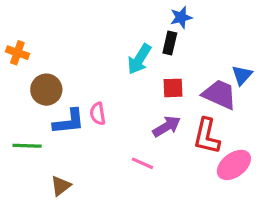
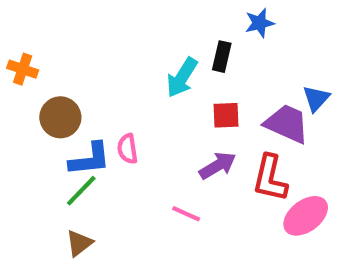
blue star: (181, 17) -> (260, 23), moved
green line: (27, 146) -> (81, 191), moved, turned -48

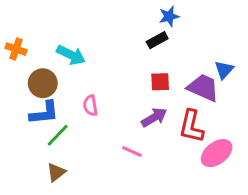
blue star: (260, 23) -> (169, 16), moved
black rectangle: (222, 57) -> (157, 40), turned 48
cyan arrow: (182, 78) -> (71, 55), moved, turned -96
blue L-shape: (90, 159) -> (44, 113), moved

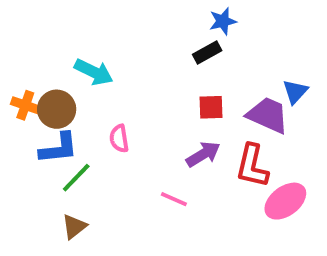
orange cross: (16, 49) -> (25, 105), moved

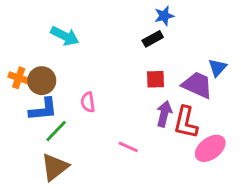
cyan arrow: (94, 72) -> (65, 36), moved
purple arrow: (203, 154) -> (164, 114), moved, turned -45
brown triangle: (74, 227) -> (55, 167), size x1.5

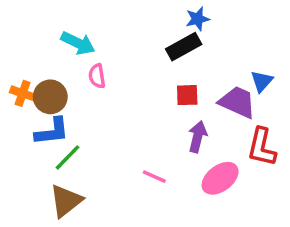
black rectangle: (153, 39) -> (184, 47), size x1.4
pink semicircle: (88, 102) -> (97, 76), moved
red L-shape: (186, 122) -> (262, 147), moved
pink ellipse: (210, 148) -> (220, 178), moved

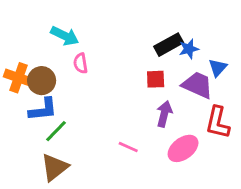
blue star: (198, 19) -> (189, 49), moved
black rectangle: (184, 47) -> (169, 45), moved
orange cross: (23, 93) -> (18, 78), size x1.4

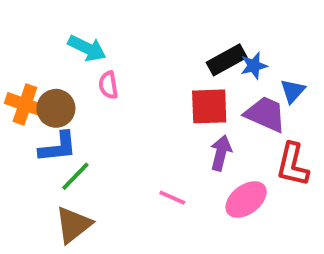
red square: (156, 79) -> (209, 106), size x1.5

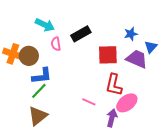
black rectangle: (227, 60) -> (81, 34), moved
blue L-shape: (58, 147) -> (42, 76), moved
purple arrow: (221, 153) -> (112, 118), moved
red L-shape: (293, 165) -> (114, 85), moved

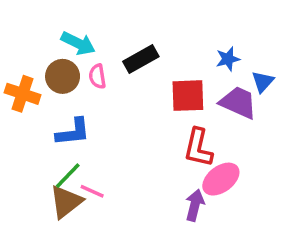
brown circle: (29, 56) -> (63, 76), moved
green line: (39, 91) -> (68, 176), moved
pink line: (89, 102) -> (92, 191), moved

